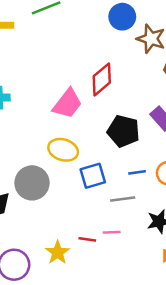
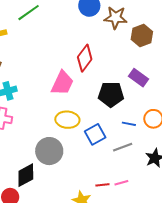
blue line: (137, 172) -> (129, 124), turned 32
pink line: (112, 232) -> (121, 183), moved

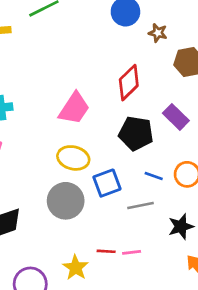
brown star: (116, 18) -> (158, 33), size x0.6
red diamond: (85, 58) -> (129, 83), moved
gray circle: (49, 151) -> (66, 201), moved

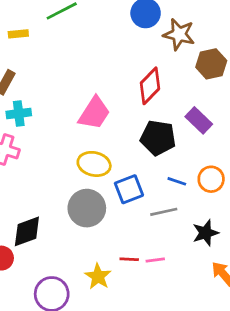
brown star: (158, 33) -> (179, 34), size x1.6

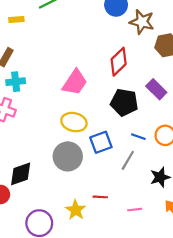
gray line: (164, 212) -> (128, 160), turned -48
pink line: (155, 260) -> (135, 210), moved

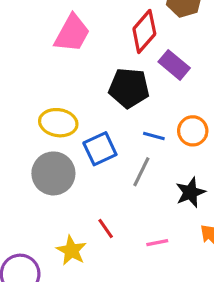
red diamond: (119, 62) -> (144, 31), moved
pink trapezoid: (75, 82) -> (72, 33), moved
red line: (100, 197) -> (106, 228), turned 56

